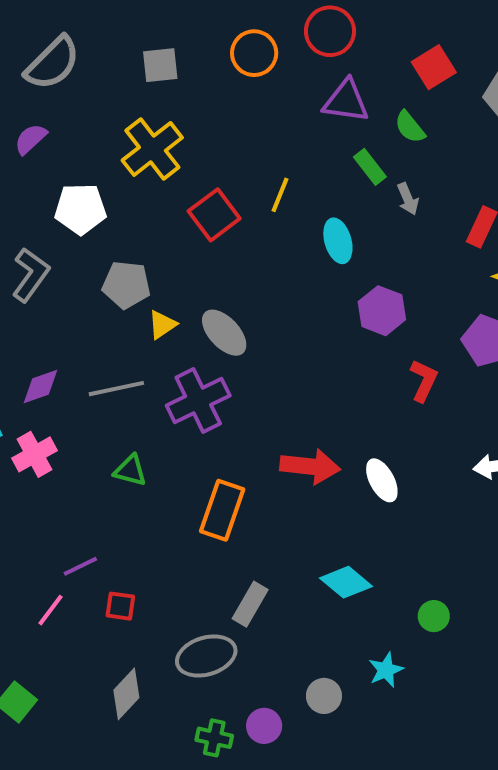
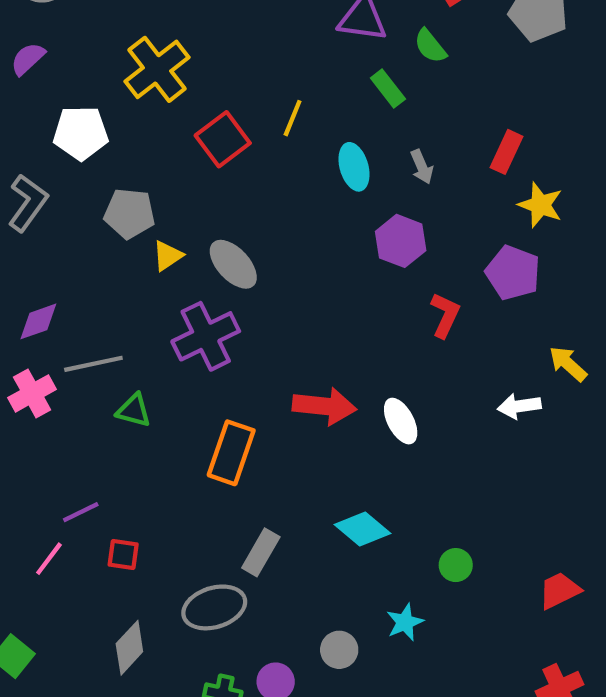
gray arrow: (408, 199) -> (422, 167), moved
gray line: (116, 389) -> (93, 364), moved

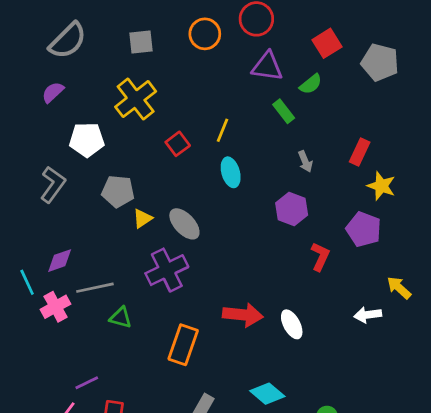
green semicircle: (430, 46) -> (311, 84), turned -90
red square: (223, 139) -> (178, 144), size x0.7
cyan ellipse: (354, 167) -> (231, 172), moved

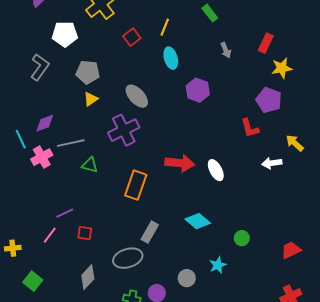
yellow star: (381, 186) -> (282, 68), turned -30
purple hexagon: (292, 209) -> (198, 90), moved
yellow triangle: (142, 218) -> (91, 99), moved
red L-shape: (320, 256) -> (250, 128), moved, turned 140

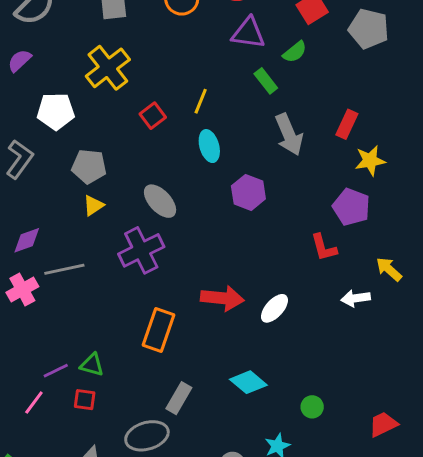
gray arrow: (226, 50) -> (289, 134), size x1.8
green triangle: (90, 165) -> (92, 365), moved
white ellipse: (216, 170) -> (274, 308), turned 70

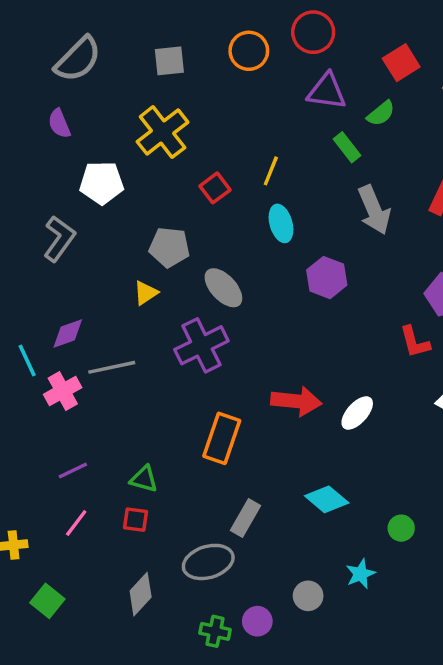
purple semicircle: (19, 61) -> (59, 124), turned -70
gray pentagon: (89, 166) -> (169, 247), moved
purple line: (56, 371) -> (73, 471), moved

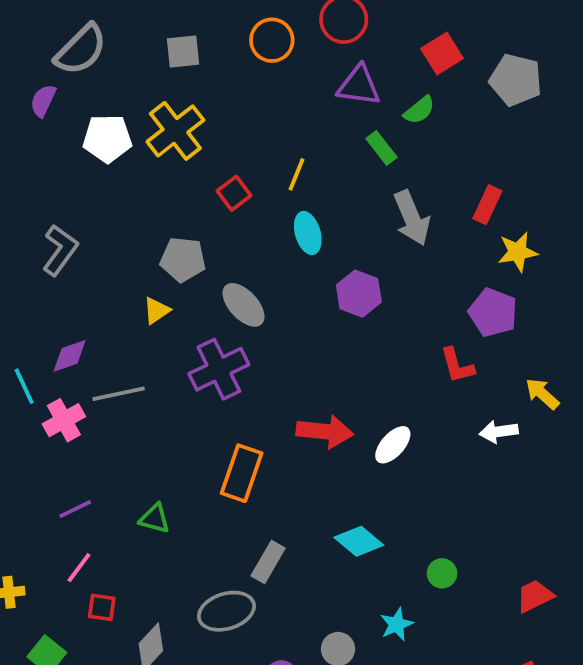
purple semicircle: (59, 124) -> (43, 101), moved, turned 48
white pentagon: (102, 183) -> (107, 138), moved
red square: (135, 520) -> (102, 607), moved

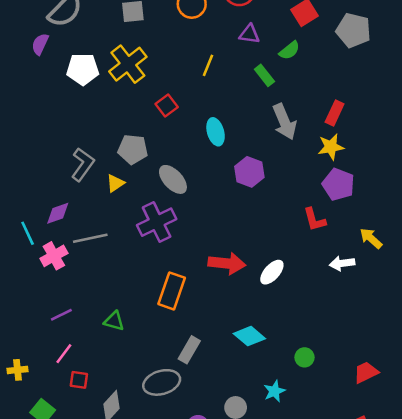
purple triangle: (359, 86) -> (249, 34), size x0.7
yellow line: (296, 174) -> (208, 65), moved
gray L-shape: (60, 250) -> (83, 164), moved
yellow star: (518, 252) -> (331, 147), moved

